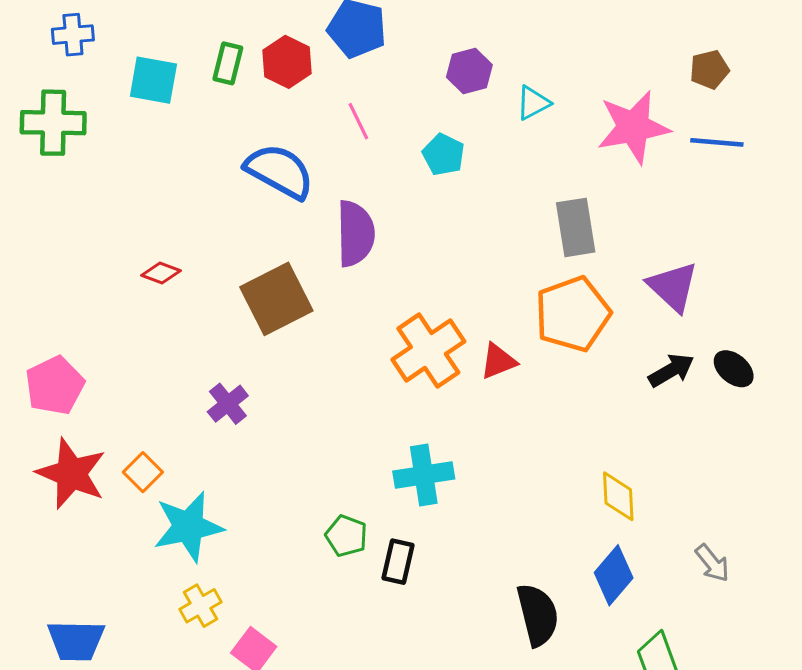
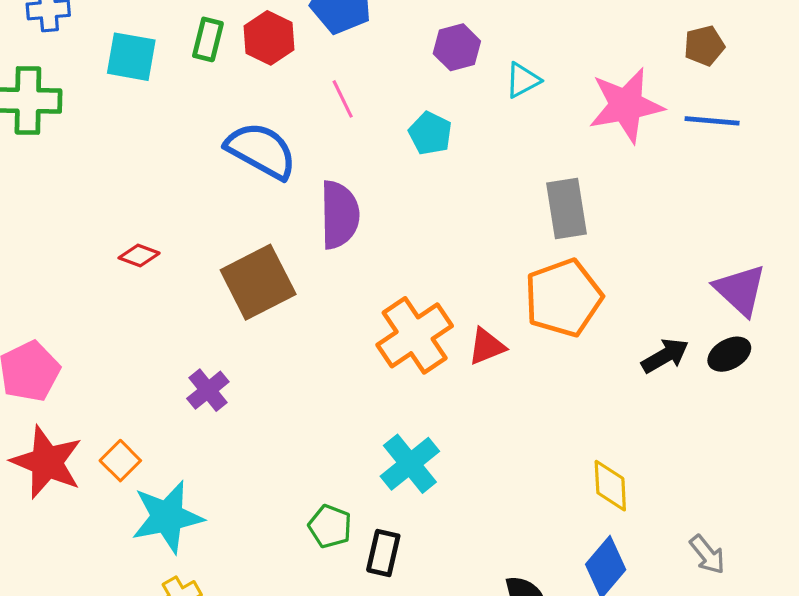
purple triangle: (673, 287) -> (740, 290), moved
black ellipse: (734, 369) -> (729, 354), turned -69
cyan cross: (424, 475) -> (410, 464), turned -30

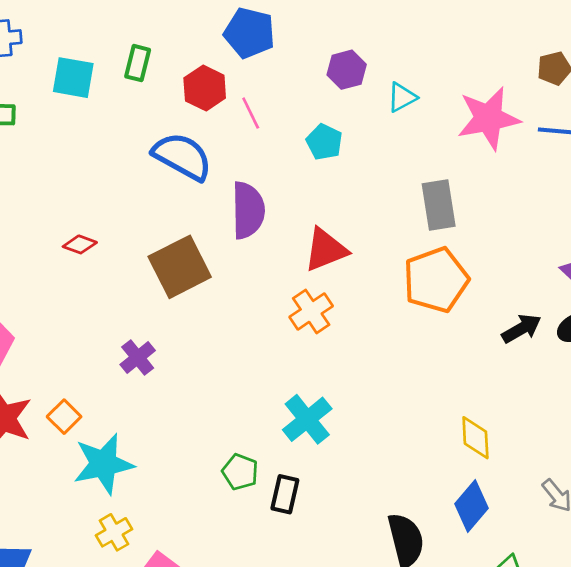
red hexagon: (269, 38) -> (205, 88), moved
orange cross: (415, 335) -> (311, 311), size x0.7
red triangle: (487, 346) -> (326, 250), moved, size x1.4

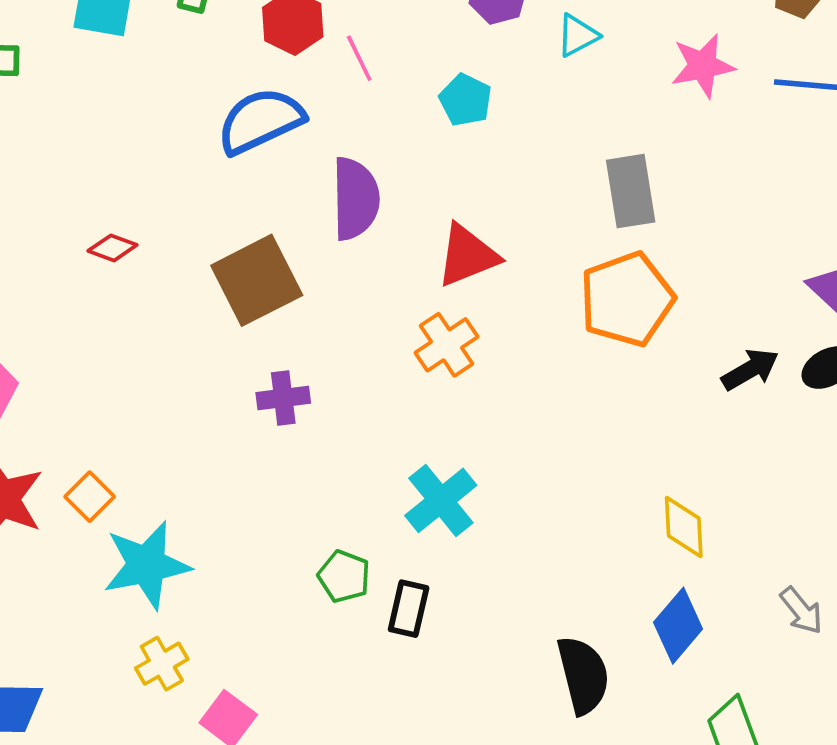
pink star: (489, 118) -> (703, 66), size x0.7
blue semicircle: (182, 156) -> (260, 121), turned -54
purple cross: (138, 357) -> (283, 398), moved, turned 32

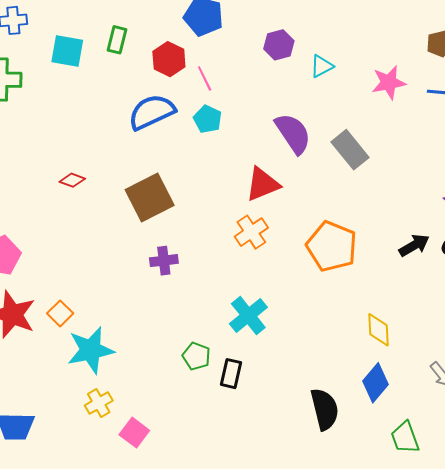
cyan pentagon: (465, 100) -> (208, 119), moved
gray rectangle: (631, 191) -> (350, 150), turned -30
purple semicircle: (355, 199) -> (293, 133), moved, turned -33
orange pentagon: (627, 299) -> (332, 246), moved, turned -30

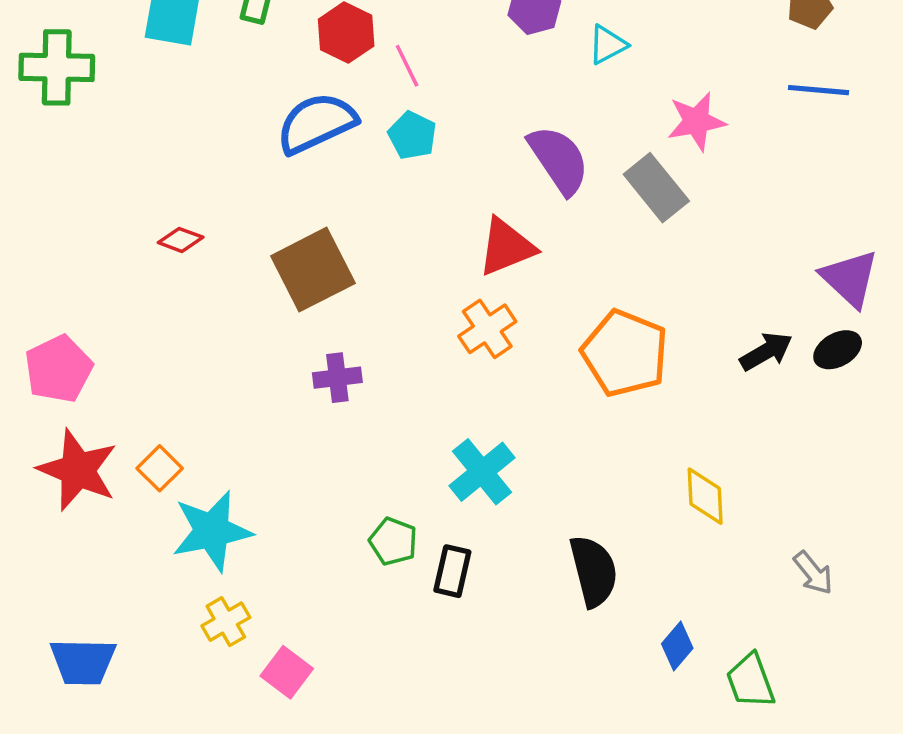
pink star: (389, 83) -> (696, 121), moved
blue diamond: (375, 383) -> (677, 646), moved, size x0.7
black semicircle: (325, 409) -> (594, 571), moved

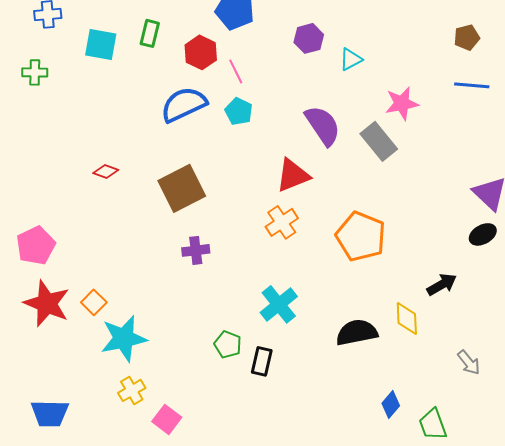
green cross: (57, 67) -> (35, 72), size x0.6
black arrow: (766, 351) -> (442, 284), moved
black semicircle: (594, 571) -> (357, 332), moved, turned -87

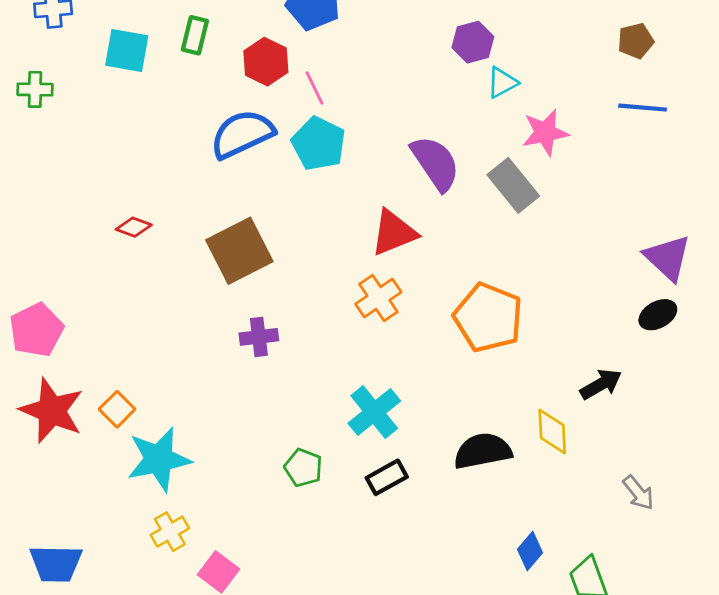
purple hexagon: (309, 38) -> (473, 42), moved
cyan triangle: (351, 59) -> (502, 83), moved
cyan pentagon: (239, 111) -> (319, 144), size x1.4
black rectangle: (262, 361) -> (387, 477), moved, turned 48

